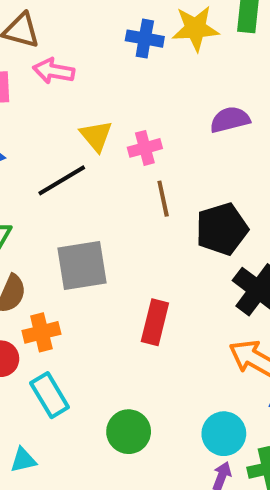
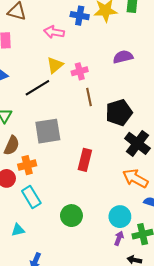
pink arrow: (54, 71) -> (54, 32), moved
yellow triangle: (96, 136) -> (55, 65), turned 30

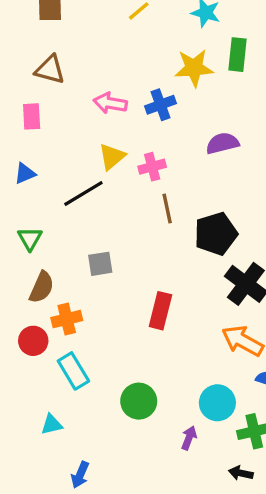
blue cross: (80, 16) -> (160, 105), moved, turned -30
gray square: (48, 131) -> (100, 264), size x0.6
purple arrow: (119, 238) -> (189, 438), moved

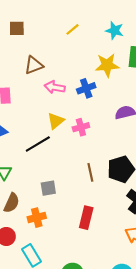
brown triangle: (50, 70) -> (34, 65), moved, turned -36
brown line: (167, 209) -> (90, 172), moved
orange cross: (67, 319) -> (37, 218), moved

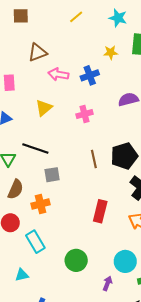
yellow star: (107, 65) -> (111, 52), size x0.6
yellow triangle: (56, 121) -> (44, 108), moved
black line: (38, 144) -> (35, 149), moved, turned 50
red rectangle: (86, 218) -> (100, 211), moved

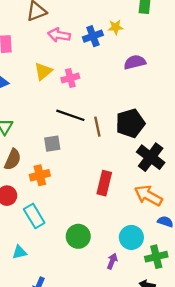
yellow star: (111, 52) -> (116, 27), moved
pink cross: (84, 114) -> (70, 78), moved
black line: (35, 149) -> (70, 115), moved

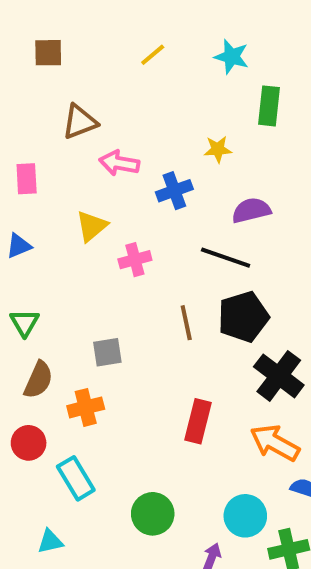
blue cross: (93, 36) -> (174, 191), moved
pink cross: (70, 78) -> (135, 260), moved
black line: (70, 115) -> (226, 258), moved

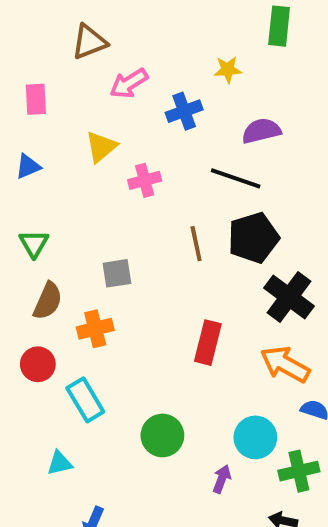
pink arrow: (119, 163) -> (129, 83), turned -42

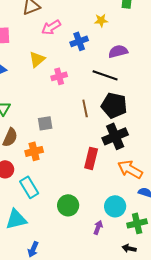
black pentagon: (253, 238) -> (114, 105), turned 30
black cross: (289, 297) -> (115, 136), moved, turned 30
cyan triangle: (60, 463) -> (16, 219), size x1.6

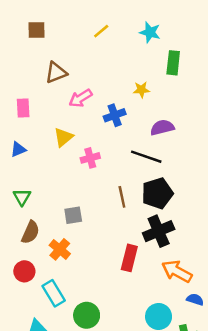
black pentagon: (114, 105) -> (157, 193), turned -30
orange cross: (34, 151) -> (60, 249), turned -36
green circle: (68, 205) -> (87, 315), moved

